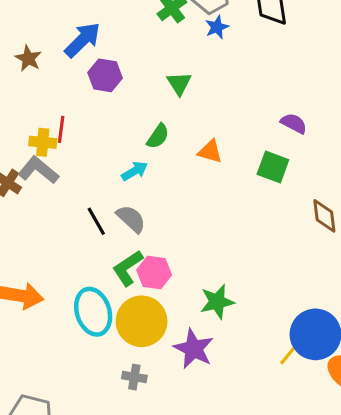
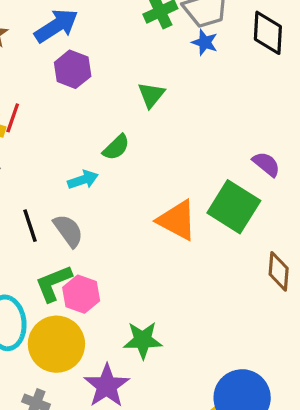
blue star: (217, 27) -> (205, 42), turned 30
orange triangle: (210, 151) -> (177, 220), moved, size x1.5
green square: (273, 167) -> (234, 207), size x1.4

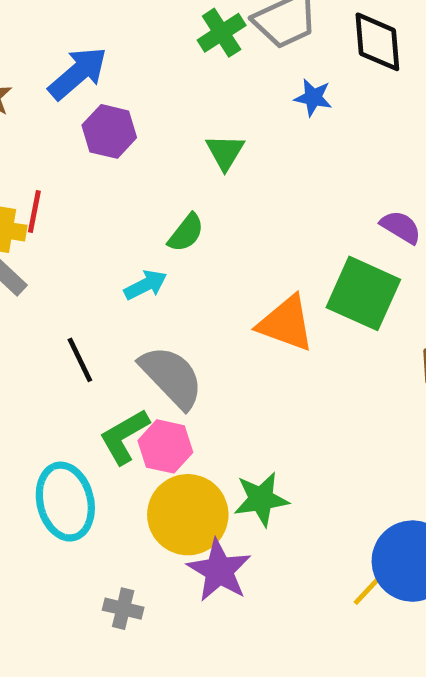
blue star: (205, 42) -> (313, 98), moved
gray semicircle: (68, 231) -> (172, 377), moved, size x1.4
yellow circle: (56, 344) -> (188, 515), moved

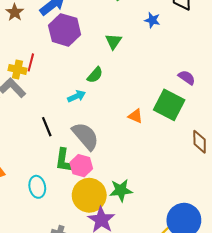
purple hexagon: (109, 131) -> (65, 30), size x1.4
orange triangle: (286, 323) -> (136, 116), size x0.6
green L-shape: (124, 437) -> (64, 160), turned -55
cyan ellipse: (65, 502) -> (37, 187), size x0.7

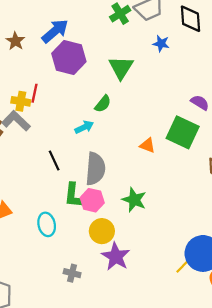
green triangle: (113, 41) -> (121, 68), size x1.4
gray semicircle: (85, 136) -> (95, 169), turned 48
green star: (121, 190) -> (134, 200), moved, turned 30
yellow circle: (89, 195) -> (102, 231), size x0.7

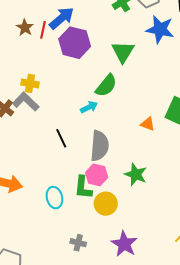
blue star: (161, 44) -> (160, 29), size x1.8
red line: (34, 93) -> (43, 30), moved
green semicircle: (103, 104) -> (106, 86), size x1.4
green L-shape: (74, 195) -> (83, 187), moved
purple star: (116, 257) -> (124, 244), moved

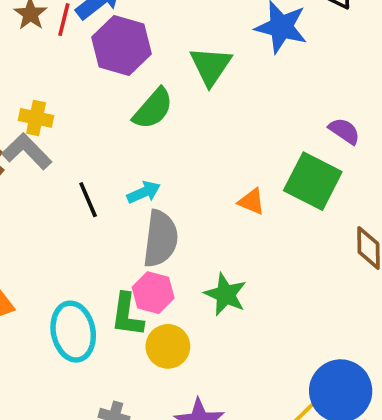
green semicircle: (106, 86) -> (153, 109), moved
cyan arrow: (89, 107) -> (144, 192), moved
black line: (61, 138) -> (88, 200), moved
cyan ellipse: (54, 198) -> (73, 332), size x1.4

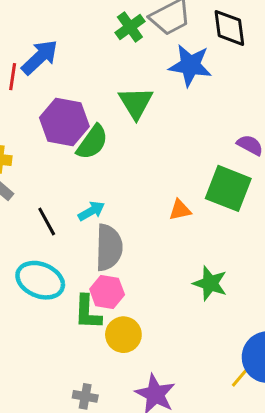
purple hexagon: (121, 46) -> (64, 122), moved
orange triangle: (251, 202) -> (180, 210), turned -30
green star: (225, 294) -> (210, 283), moved
cyan ellipse: (73, 332) -> (40, 280), moved, turned -51

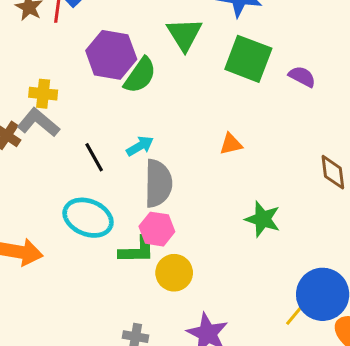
green square: (228, 188) -> (248, 59), moved
green L-shape: (88, 312) -> (137, 250), turned -93

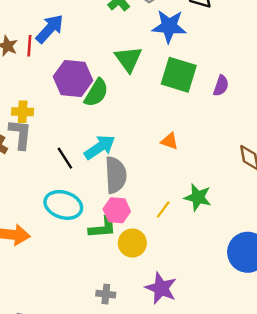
purple semicircle: (302, 77) -> (221, 86), turned 85
gray L-shape: (38, 122) -> (20, 134), turned 60
orange triangle: (231, 144) -> (170, 141), turned 36
cyan arrow: (140, 146) -> (100, 147), size x1.5
yellow line: (295, 315) -> (163, 210), moved

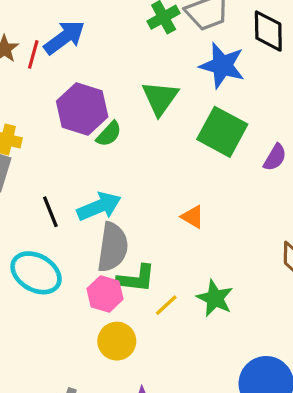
green semicircle: (96, 93) -> (109, 134), size x0.7
green L-shape: (103, 227) -> (136, 279), moved

